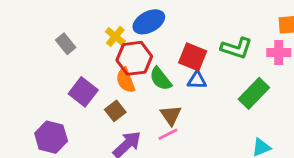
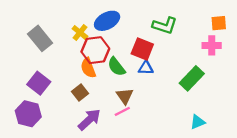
gray rectangle: (66, 44) -> (40, 38), size x1.5
green L-shape: (236, 48) -> (165, 25), moved
purple square: (83, 92) -> (39, 83), moved

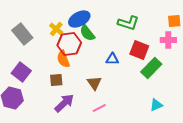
red square: (142, 49) -> (139, 50), moved
green semicircle: (116, 67) -> (87, 33), moved
brown square: (80, 93) -> (56, 80), turned 32
pink line: (122, 111) -> (99, 108), moved

